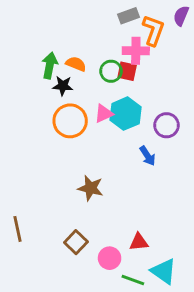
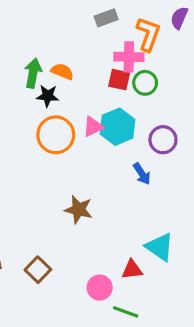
gray rectangle: (129, 16) -> (106, 18), moved
green circle: (111, 71) -> (145, 83), moved
brown square: (76, 242) -> (38, 270), moved
cyan triangle: (164, 271) -> (160, 247), moved

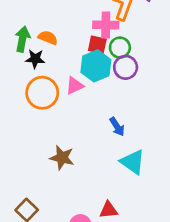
cyan hexagon: (117, 127) -> (96, 66), moved
purple circle: (163, 140) -> (126, 67), moved
cyan triangle: (160, 247) -> (133, 162), moved

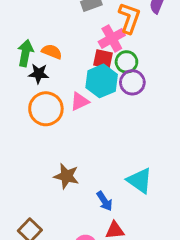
pink cross: (106, 25) -> (112, 38), turned -30
blue arrow: (117, 127) -> (105, 201), moved

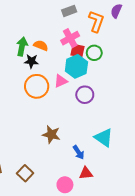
pink cross: (112, 38) -> (70, 38), moved
purple circle: (132, 82) -> (85, 95), moved

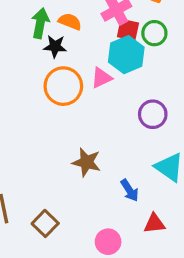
purple circle: (85, 95) -> (153, 114), moved
red triangle: (86, 173) -> (154, 223), moved

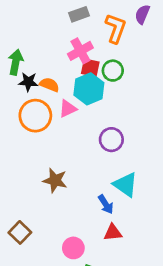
orange semicircle: (70, 22) -> (49, 85), moved
blue arrow: (130, 190) -> (106, 204), moved

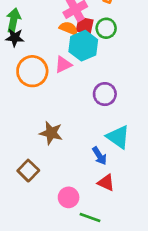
black star: (28, 82) -> (15, 38), moved
orange semicircle: (49, 85) -> (69, 28), moved
brown square: (20, 232) -> (28, 171), moved
red triangle: (113, 232) -> (106, 183), turned 30

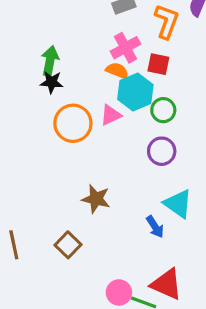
red square: (85, 26) -> (158, 64), moved
green circle: (106, 28) -> (163, 110), moved
red triangle: (106, 183) -> (167, 284), moved, size x1.5
pink circle: (69, 197) -> (119, 292), moved

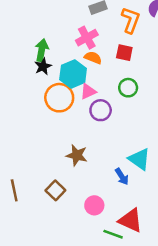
pink cross: (126, 48) -> (87, 38), moved
black star: (52, 82) -> (43, 66), turned -30
cyan hexagon: (135, 92) -> (73, 74), moved
purple circle: (162, 151) -> (101, 110), moved
pink circle: (119, 292) -> (94, 205), moved

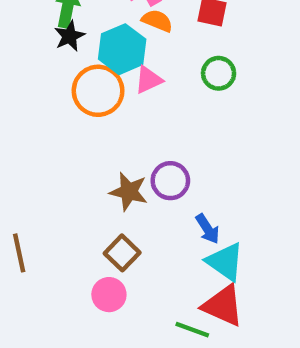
purple circle: (101, 110) -> (170, 181), moved
cyan triangle: (139, 159) -> (225, 262), moved
brown square: (55, 190) -> (122, 253), moved
pink circle: (94, 205) -> (109, 295), moved

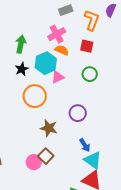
black star: (70, 36) -> (22, 69), moved
orange circle: (98, 91) -> (35, 96), moved
purple circle: (170, 181) -> (78, 113), moved
pink circle: (109, 295) -> (34, 162), moved

